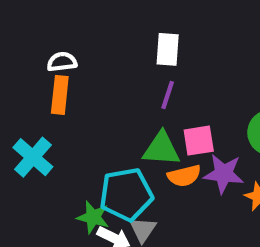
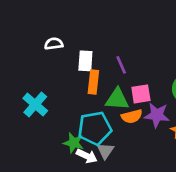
white rectangle: (168, 49) -> (85, 61), moved
orange rectangle: (60, 95) -> (93, 82), moved
purple line: (168, 95) -> (121, 65), turned -42

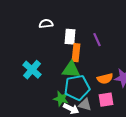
pink square: (141, 94) -> (106, 100), moved
green triangle: (117, 99) -> (71, 70), moved
gray triangle: (105, 151) -> (85, 105), turned -48

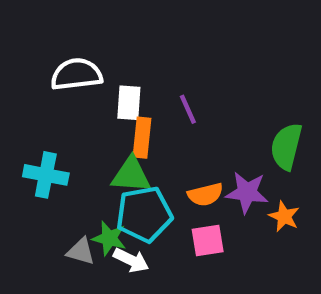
white semicircle: (46, 24) -> (76, 74), size x1.6
cyan cross: (32, 70) -> (46, 175), turned -30
gray triangle: (85, 105) -> (81, 251), moved

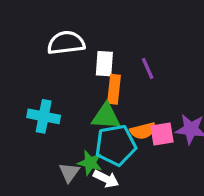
orange semicircle: (205, 195) -> (143, 131), moved
pink square: (208, 240) -> (162, 134), moved
gray triangle: (81, 251) -> (69, 172), turned 50

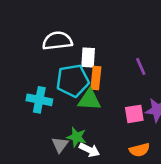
purple line: (148, 68) -> (141, 66), moved
orange semicircle: (143, 131) -> (139, 150), moved
cyan pentagon: (116, 145) -> (73, 81), moved

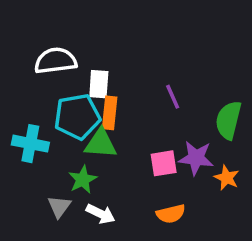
green star: (77, 137) -> (83, 180), moved, turned 30

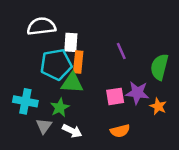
cyan cross: (30, 144) -> (25, 101), moved

